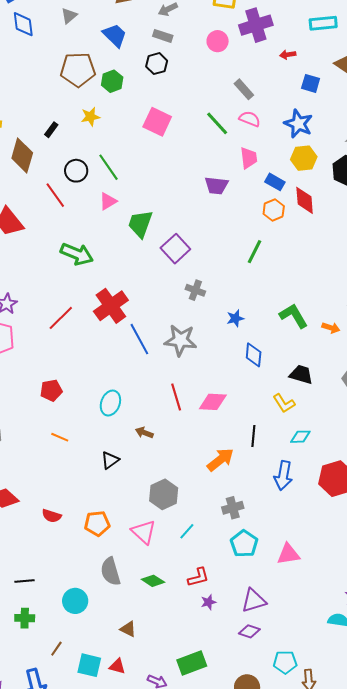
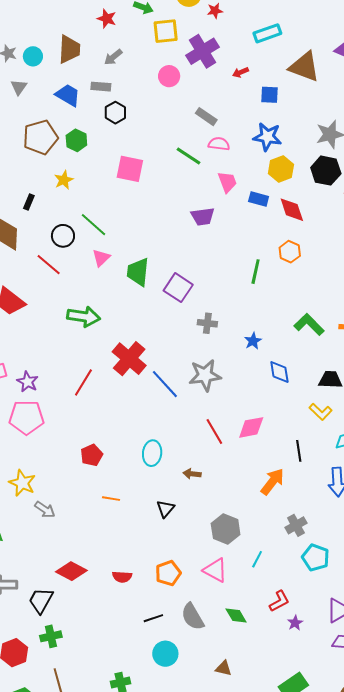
gray rectangle: (163, 36) -> (101, 87), moved
orange hexagon: (274, 210) -> (290, 252), moved
black line: (25, 581) -> (153, 618), moved
green diamond: (153, 581) -> (236, 615), turned 40

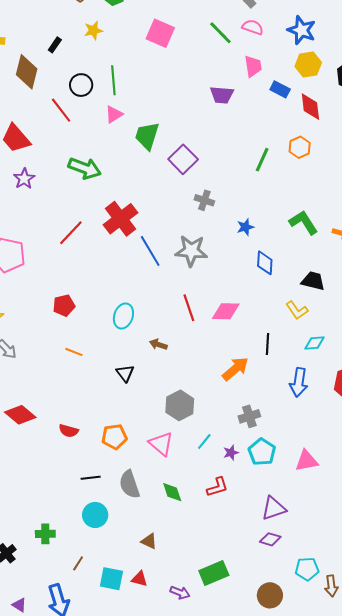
green line: (94, 225) -> (113, 80), turned 32
purple star: (28, 382) -> (24, 179), moved
black triangle: (165, 509) -> (125, 373), turned -30
purple star: (295, 623) -> (231, 453), moved

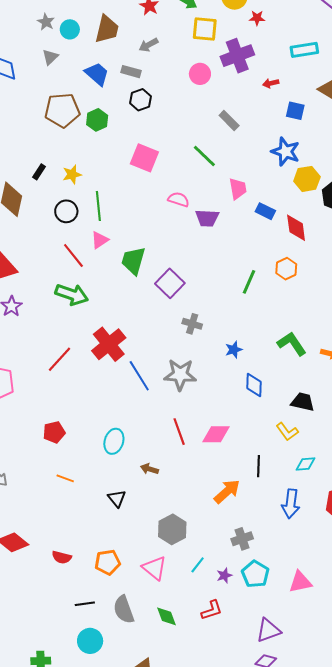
pink semicircle: (253, 27) -> (179, 200), moved
yellow star: (93, 30) -> (72, 174), moved
yellow hexagon: (308, 65) -> (307, 179), moved
red line: (61, 110) -> (73, 255), moved

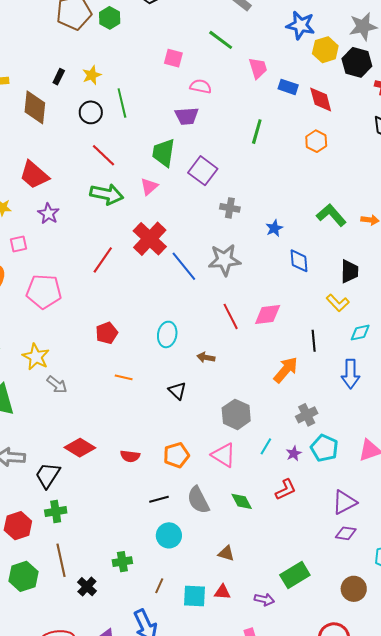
pink square: (144, 158) -> (173, 58), moved, size x0.7
purple trapezoid: (207, 218) -> (187, 116), moved
pink triangle: (100, 240) -> (149, 187), moved
green line: (249, 282) -> (257, 132), moved
black trapezoid: (303, 402) -> (349, 271), turned 85

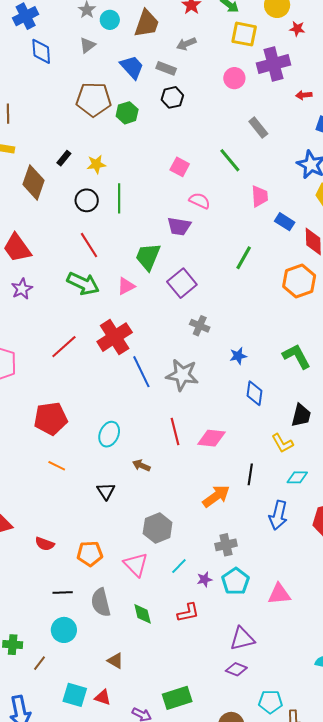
orange hexagon: (316, 141) -> (299, 281), size x1.5
red pentagon: (107, 333) -> (51, 419), size x1.5
brown line: (159, 586) -> (39, 663), moved

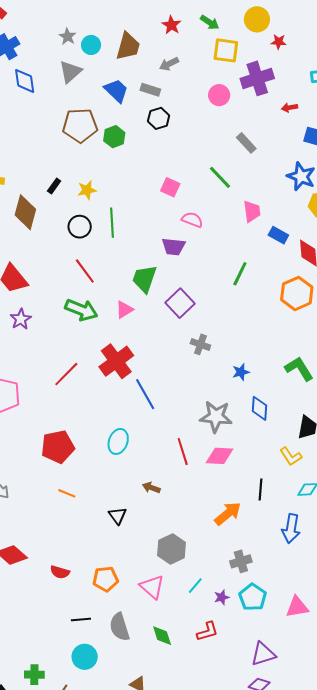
gray triangle: (87, 45) -> (70, 72), size x1.4
gray star: (182, 375) -> (216, 417), moved
cyan ellipse: (109, 434) -> (118, 441), moved

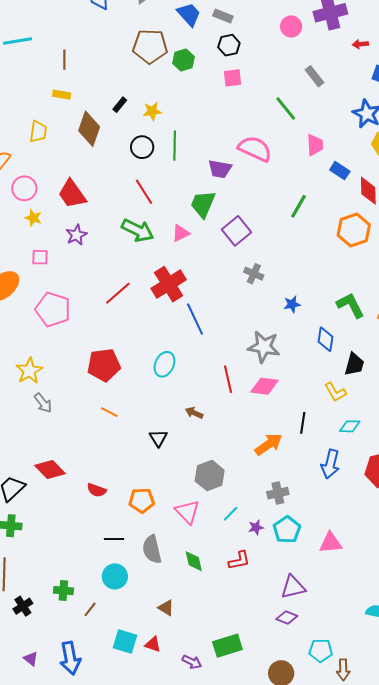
pink square: (170, 187) -> (232, 78), moved, turned -36
pink semicircle: (192, 220) -> (255, 149), size x1.6
purple trapezoid: (174, 247) -> (220, 169), moved
blue diamond: (260, 408) -> (325, 339), moved

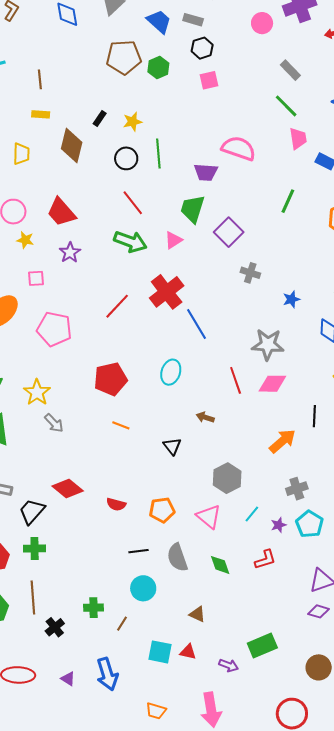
green line: (286, 109) -> (286, 106), moved

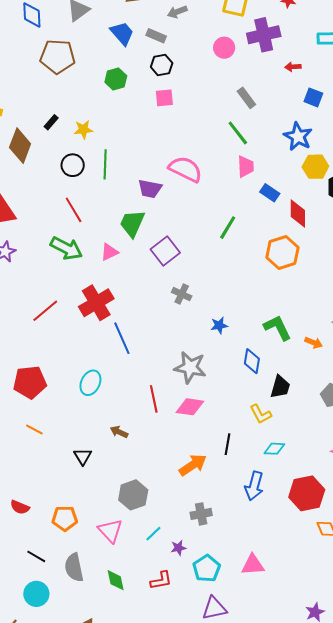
brown pentagon: (124, 57) -> (58, 56), moved
cyan pentagon: (310, 524) -> (207, 568), moved
black line: (139, 551) -> (36, 556), turned 30

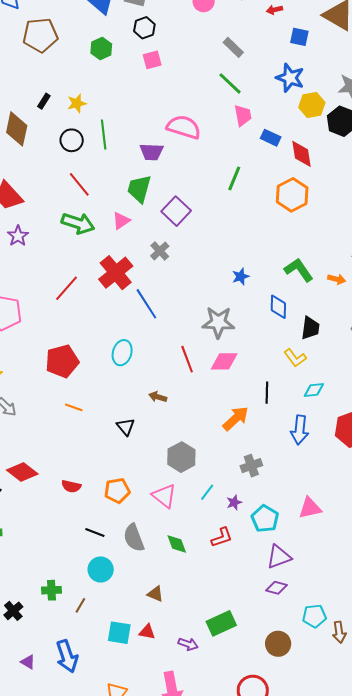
gray cross: (182, 294) -> (160, 251), moved, turned 30

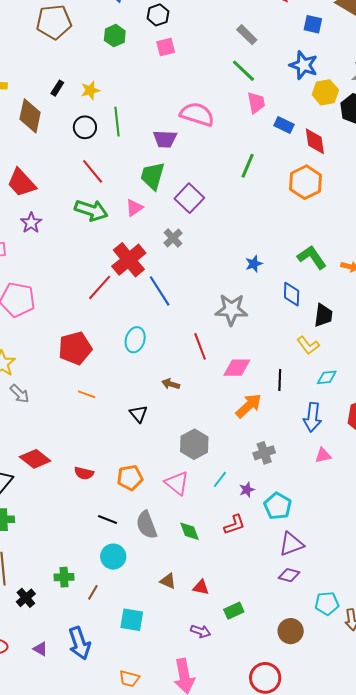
red line: (67, 288) -> (100, 287), moved
pink diamond: (224, 361) -> (237, 368), moved
pink triangle: (310, 508) -> (323, 455), moved, size x0.7
green rectangle: (221, 623) -> (234, 611), size x0.7
red triangle: (147, 632) -> (201, 587), moved

